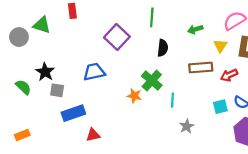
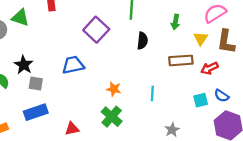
green arrow: (195, 29) -> (175, 22), turned -64
green cross: (152, 81) -> (112, 117), moved
blue rectangle: (73, 113) -> (36, 112), moved
gray star: (187, 126) -> (172, 130), moved

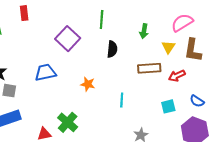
orange star: (114, 89) -> (88, 84), moved
blue semicircle: (222, 96) -> (197, 101), moved
green cross: (112, 117) -> (68, 122), moved

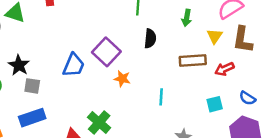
purple square: (68, 39) -> (106, 52), moved
blue trapezoid: (45, 72) -> (74, 65), turned 125

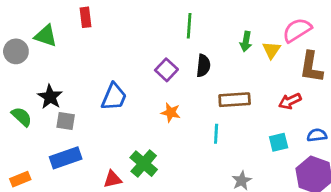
yellow triangle: (215, 36) -> (271, 50), moved
purple square: (106, 52) -> (166, 70), moved, size x0.7
brown rectangle: (193, 60) -> (235, 100), moved
blue semicircle: (247, 98) -> (317, 135), turned 140

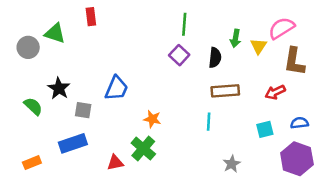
black semicircle: (203, 66) -> (215, 58), moved
purple square: (166, 70) -> (179, 55), moved
orange star: (171, 112) -> (152, 119), moved
gray square: (66, 121) -> (83, 110), moved

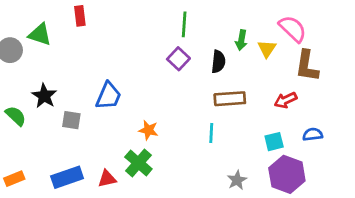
pink semicircle: (282, 28) -> (293, 29), turned 76
blue rectangle: (73, 143) -> (67, 177), moved
purple hexagon: (297, 159) -> (287, 174), moved

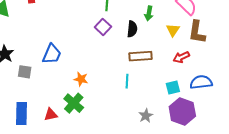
yellow triangle: (267, 49) -> (173, 30), moved
blue semicircle: (313, 134) -> (201, 82), size x1.5
blue rectangle: (67, 177) -> (21, 114), turned -70

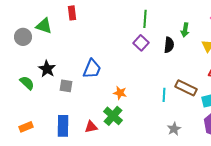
brown rectangle: (141, 56) -> (186, 88), moved, turned 30
gray star: (146, 116) -> (174, 129), moved

